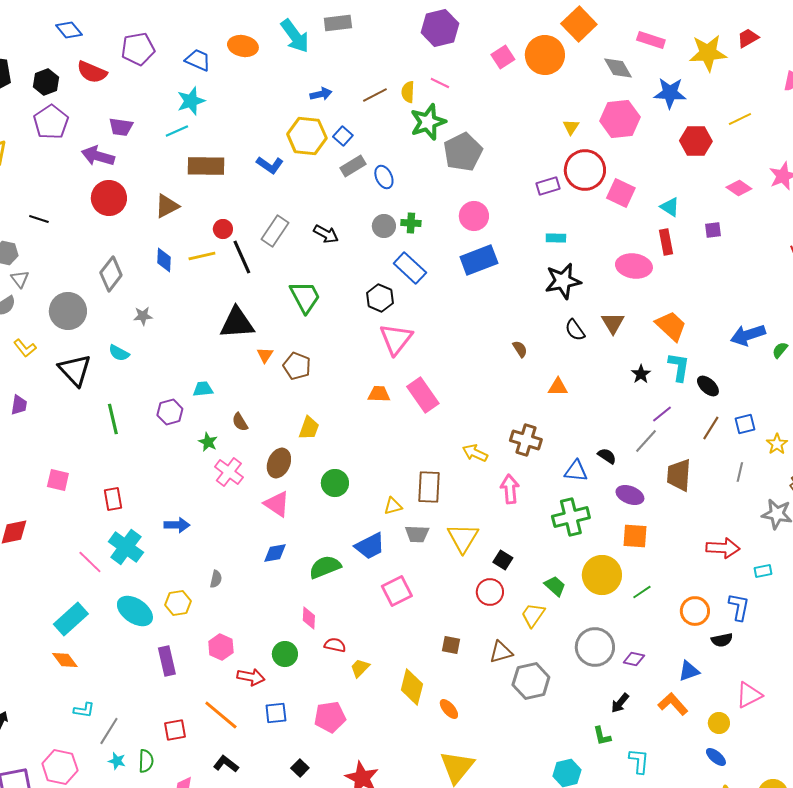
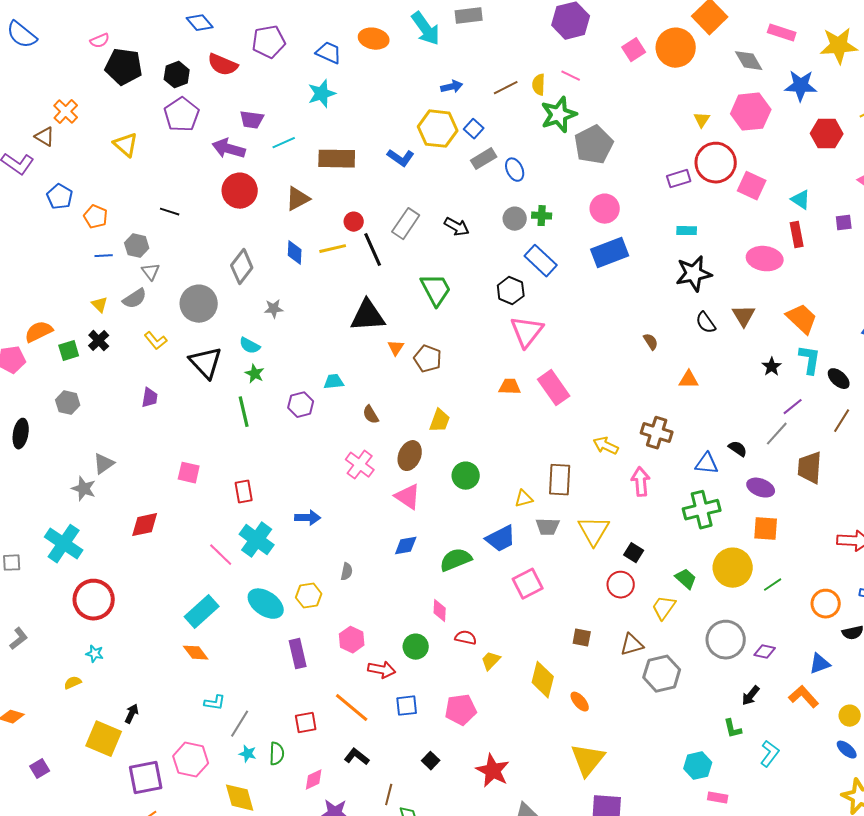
cyan line: (177, 131) -> (284, 143), moved
green star: (208, 442) -> (255, 374), moved
cyan L-shape: (639, 761) -> (770, 754), turned 32

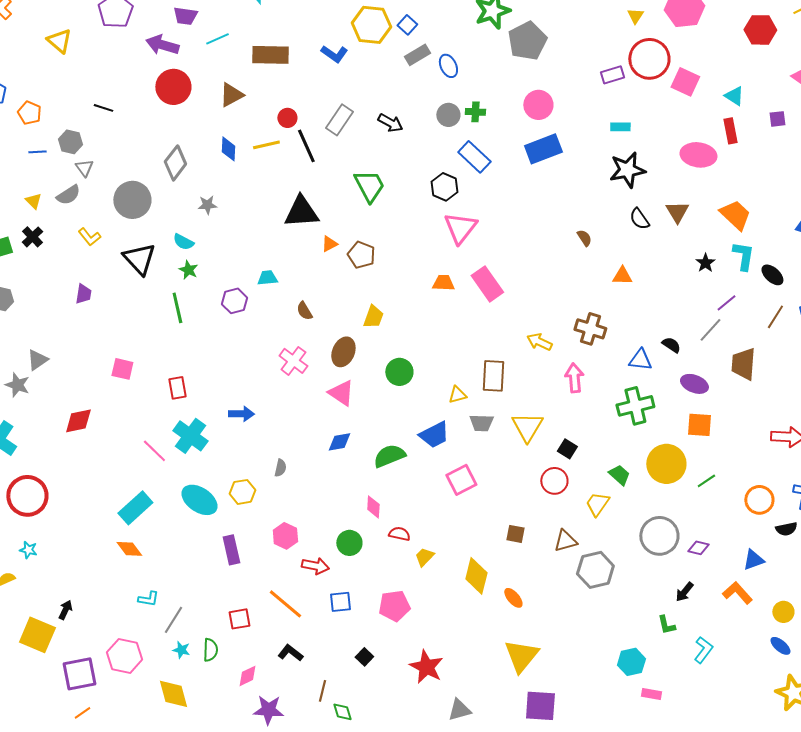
orange triangle: (396, 348) -> (329, 244), turned 30

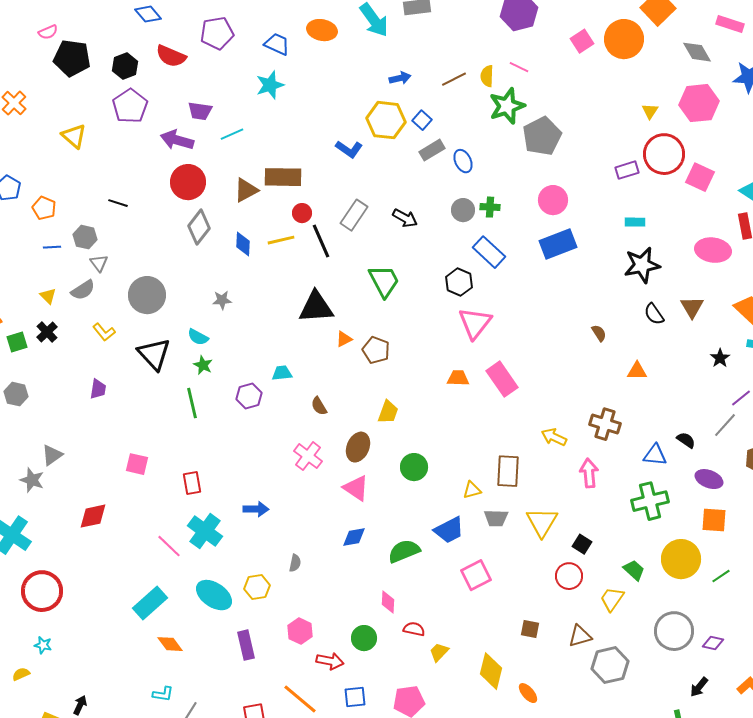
brown rectangle: (270, 55) -> (283, 177), moved
gray diamond: (175, 163) -> (199, 227), moved
orange diamond: (129, 549) -> (170, 644), moved

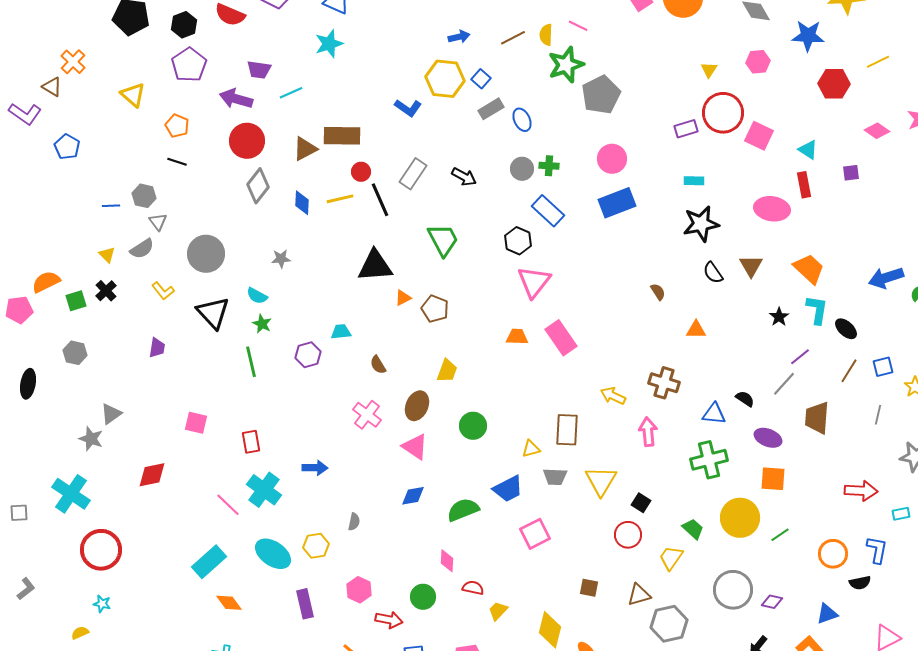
pink hexagon: (699, 103) -> (758, 62), size x0.6
orange pentagon: (44, 208) -> (177, 126), moved

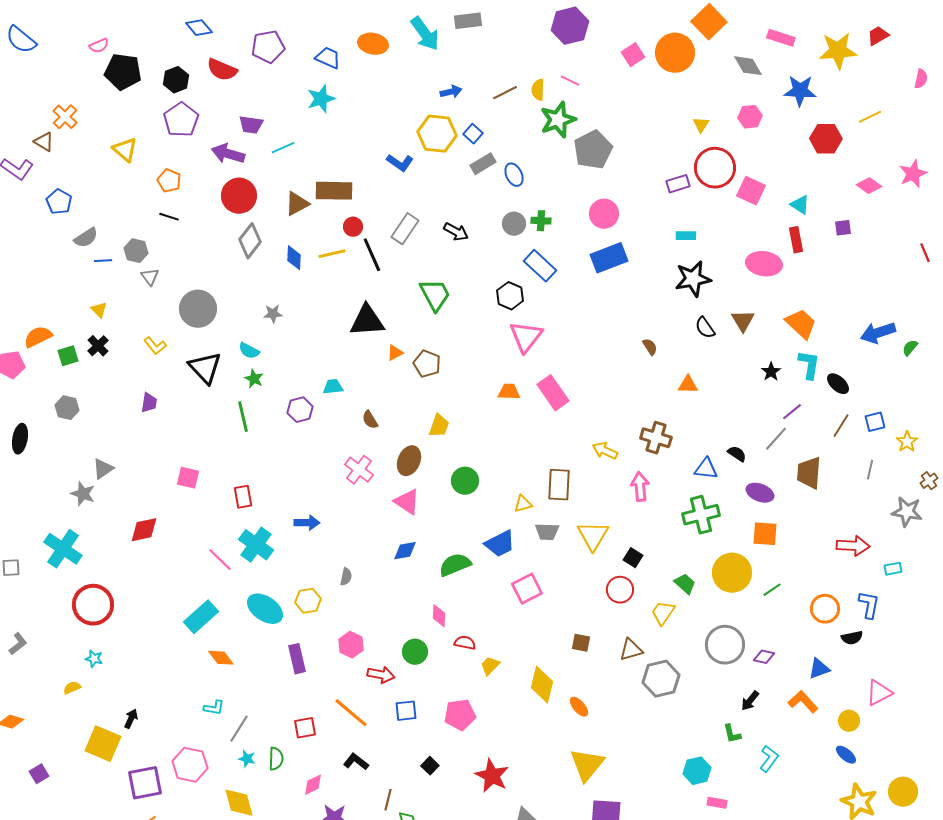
gray semicircle: (142, 249) -> (86, 238), moved

